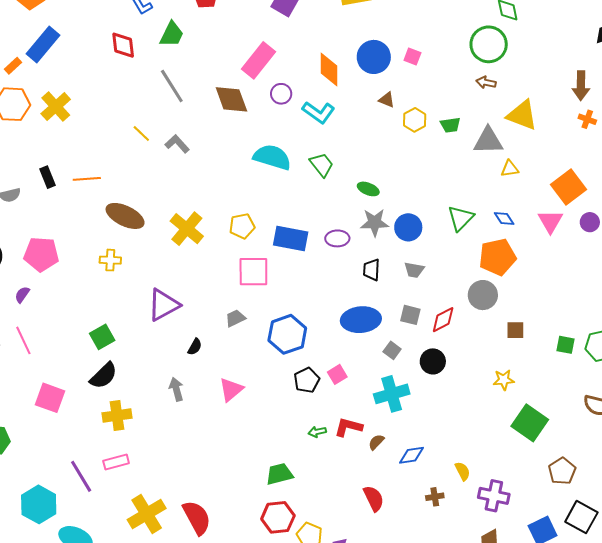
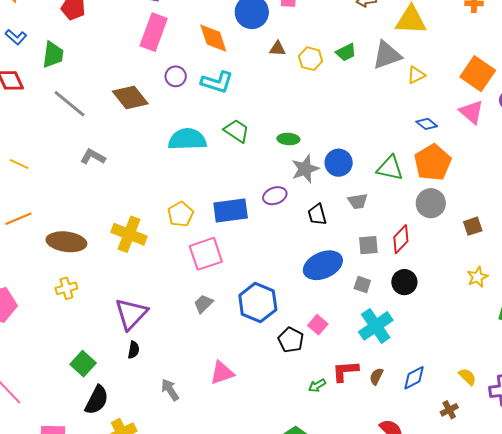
pink rectangle: (258, 60) -> (154, 32), moved
yellow line: (141, 134) -> (19, 164), moved
green triangle: (461, 218) -> (390, 168), moved, turned -44
black semicircle: (195, 347) -> (134, 350), moved
pink triangle: (231, 390) -> (222, 373), turned 40

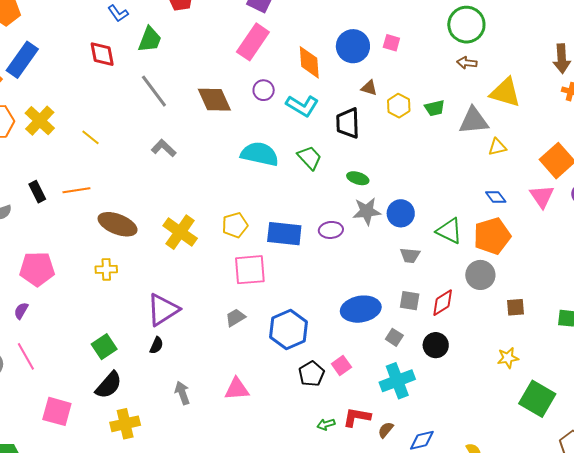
black trapezoid: (317, 215) -> (348, 123), moved, size x1.4

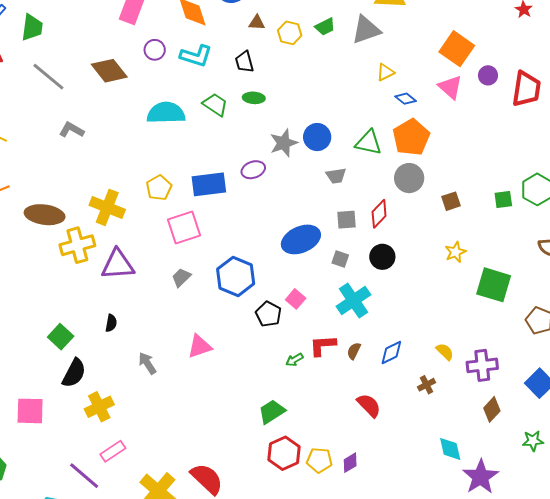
black trapezoid: (348, 123) -> (244, 62), size x0.7
yellow triangle: (497, 147) -> (385, 72), moved
green ellipse: (358, 178) -> (254, 98), moved
yellow cross: (106, 269) -> (77, 245), moved, size x1.6
purple triangle: (163, 310) -> (118, 265), moved, turned 42

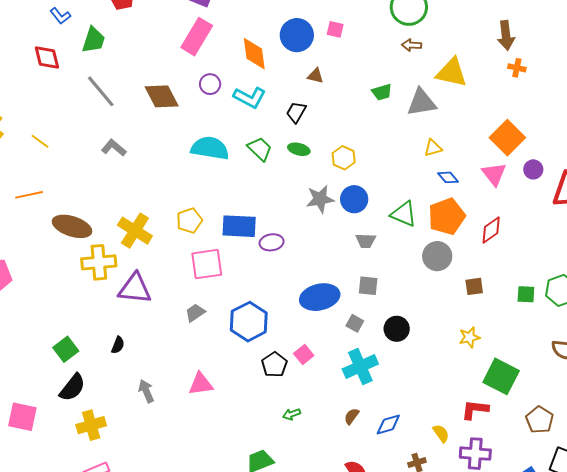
yellow hexagon: (290, 33) -> (344, 158), moved
black trapezoid: (244, 62) -> (296, 112), turned 35
purple ellipse: (253, 170) -> (272, 242), moved
red diamond: (379, 214) -> (491, 230), moved
red L-shape: (323, 345) -> (475, 410), moved

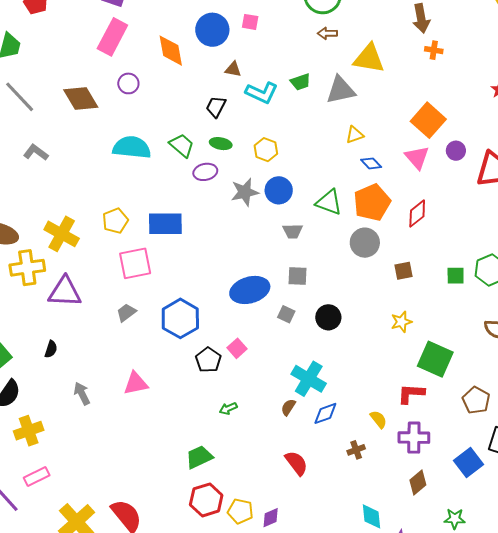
cyan L-shape: (250, 97) -> (262, 93), moved
purple ellipse: (272, 242) -> (205, 172), moved
cyan cross: (360, 367) -> (309, 379), moved, turned -32

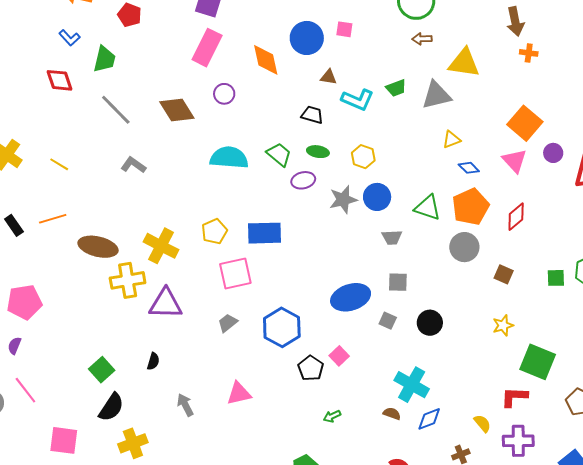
black trapezoid: (216, 107) -> (312, 115), turned 80
brown square: (403, 271) -> (504, 274), turned 36
brown semicircle: (288, 407) -> (392, 414), turned 78

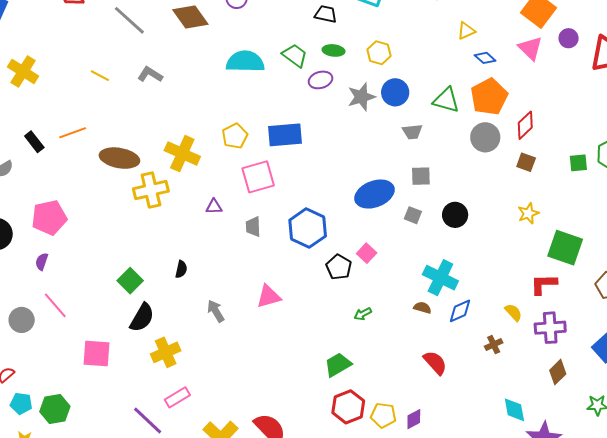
yellow line: (59, 164) -> (100, 76), moved
red diamond: (516, 217) -> (525, 125), moved
purple triangle: (166, 304) -> (214, 207), moved, size x0.5
gray trapezoid: (228, 323) -> (253, 227), turned -50

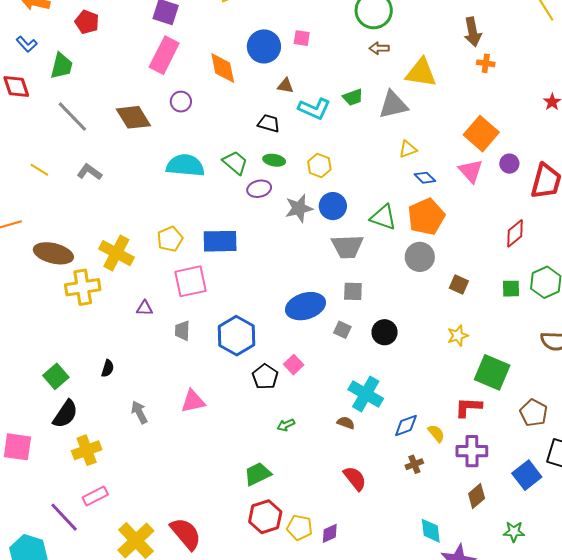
red diamond: (525, 125) -> (515, 233), moved
gray trapezoid: (412, 132) -> (347, 247), size x1.6
blue diamond: (460, 311) -> (406, 426), moved

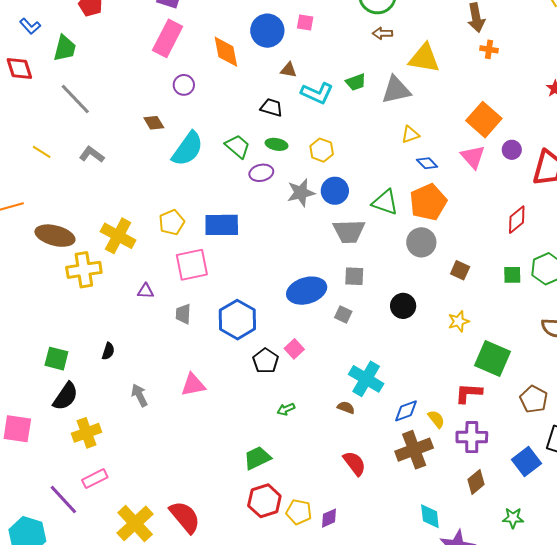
brown diamond: (133, 117) -> (154, 123), moved, size x0.6
cyan semicircle: (185, 165) -> (188, 149), turned 120
black circle: (385, 332) -> (403, 306), moved
green square: (56, 376) -> (56, 359), turned -35
brown cross: (414, 464) -> (414, 450), size x2.0

